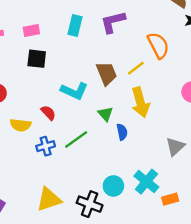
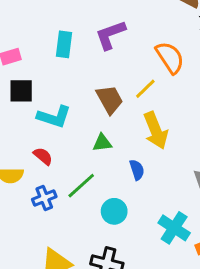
cyan L-shape: (74, 91) -> (54, 117), moved
green triangle: (105, 114) -> (102, 143), moved, turned -49
cyan circle: (113, 186) -> (114, 211), moved

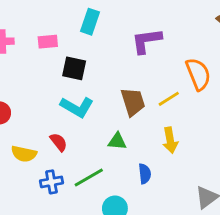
cyan rectangle: (64, 44) -> (90, 22), moved
black square: (21, 91) -> (74, 68), moved
yellow arrow: (156, 131) -> (170, 140), size x0.7

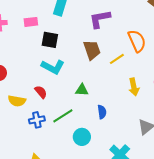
brown trapezoid: (133, 102) -> (92, 50), moved
yellow arrow: (170, 140) -> (134, 87), moved

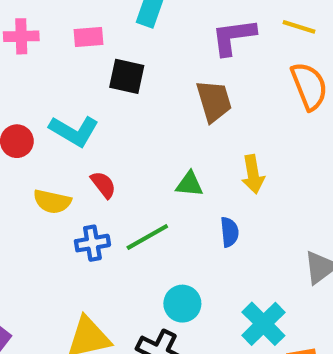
yellow line: (117, 59) -> (299, 27), moved, turned 49
cyan L-shape: (53, 67) -> (74, 131), moved
yellow arrow: (134, 87) -> (253, 174), moved
cyan circle: (82, 137) -> (182, 304), moved

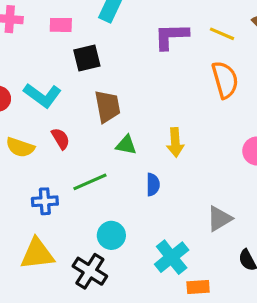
black square: (127, 76) -> (87, 58), turned -32
brown trapezoid: (214, 101) -> (107, 106), moved
blue cross: (92, 243) -> (45, 201), moved

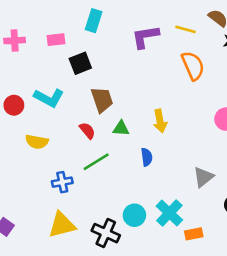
red semicircle: (61, 139) -> (87, 131), moved
cyan circle: (111, 235) -> (134, 215), moved

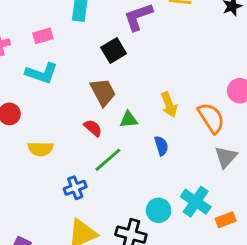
black square: (80, 63) -> (114, 51), moved
orange semicircle: (193, 66) -> (211, 118), moved
cyan L-shape: (49, 98) -> (42, 73), moved

